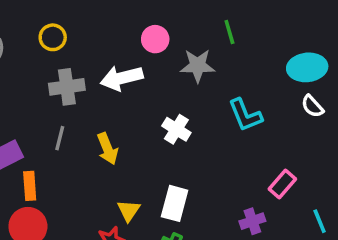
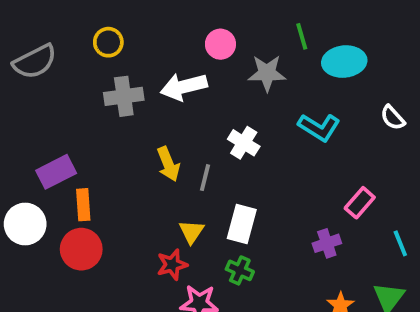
cyan ellipse: (307, 67) -> (344, 62), moved
cyan L-shape: (245, 115) -> (319, 127), turned -36
gray line: (60, 138) -> (205, 178), moved

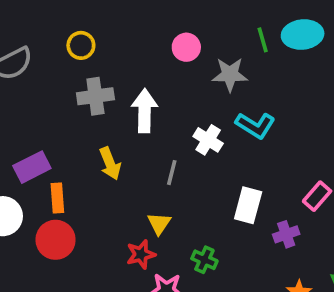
cyan ellipse: (344, 62) -> (303, 35), moved
white arrow: (184, 87) -> (145, 111), moved, turned 105
cyan L-shape: (319, 127) -> (255, 125), moved
yellow arrow: (168, 164) -> (110, 163), moved
white rectangle: (242, 224) -> (248, 205), moved

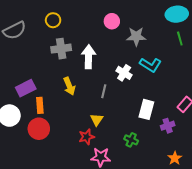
green line: (263, 40) -> (180, 38), moved
green cross: (204, 260) -> (131, 140), moved

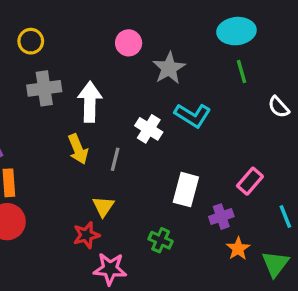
gray star: (136, 36) -> (169, 68), turned -30
yellow arrow: (69, 86) -> (78, 149), moved
orange star: (175, 158) -> (238, 249), moved

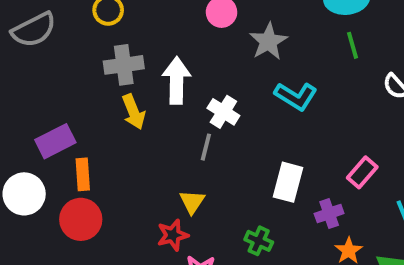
white cross: (149, 129) -> (223, 112), moved
yellow arrow: (78, 149) -> (134, 112), moved

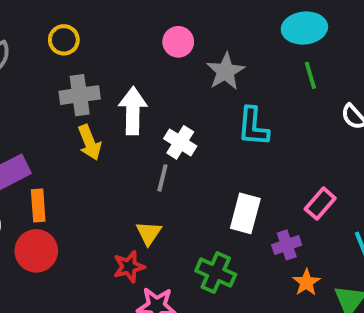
cyan L-shape: (296, 96) -> (253, 127), turned 63
green cross: (259, 241) -> (216, 273), size x1.4

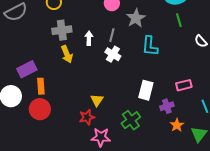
white arrow: (133, 111) -> (89, 38), size x0.6
gray line: (162, 178) -> (112, 35), moved
pink rectangle: (320, 204) -> (184, 85), turned 35
green cross: (216, 273) -> (131, 120), turned 30

